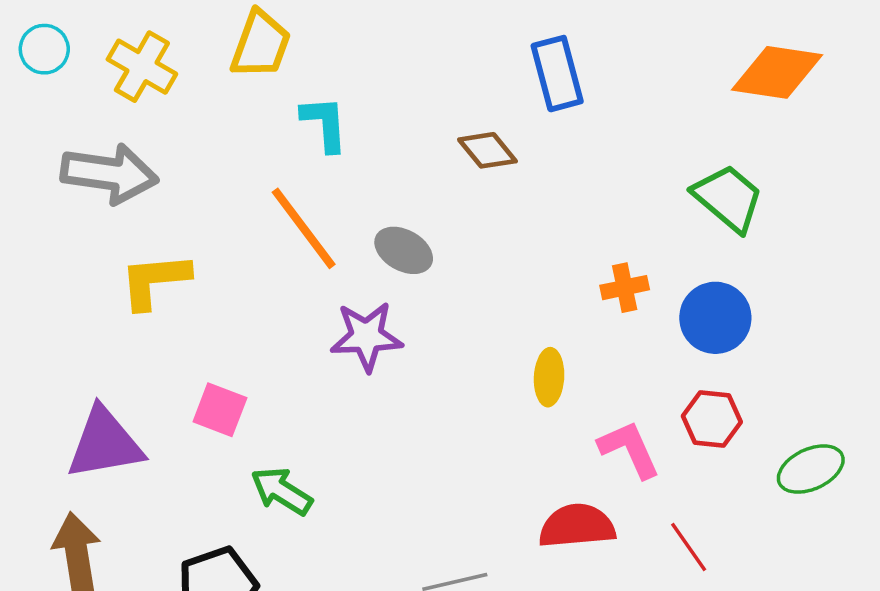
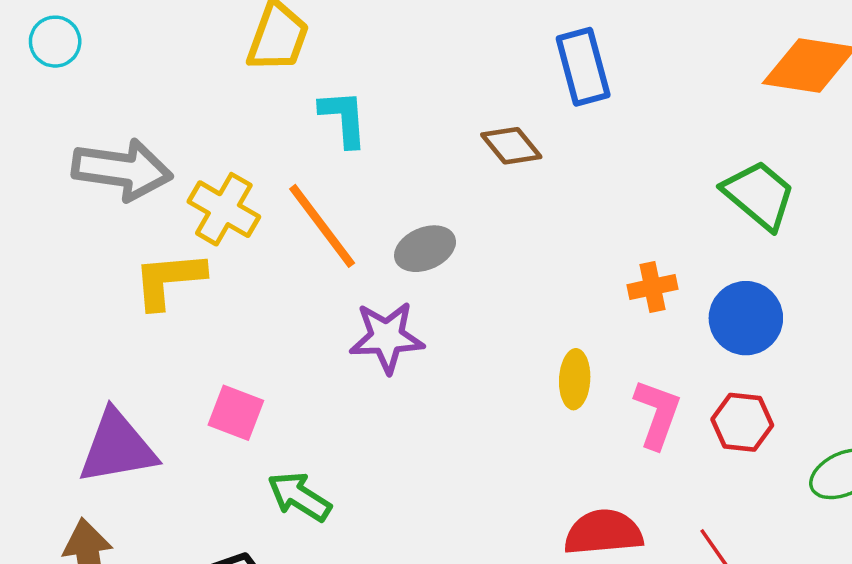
yellow cross: (142, 67) -> (224, 209), moved
gray ellipse: (404, 250) -> (425, 249), turned -52
pink L-shape: (629, 449) -> (657, 414), moved, turned 44

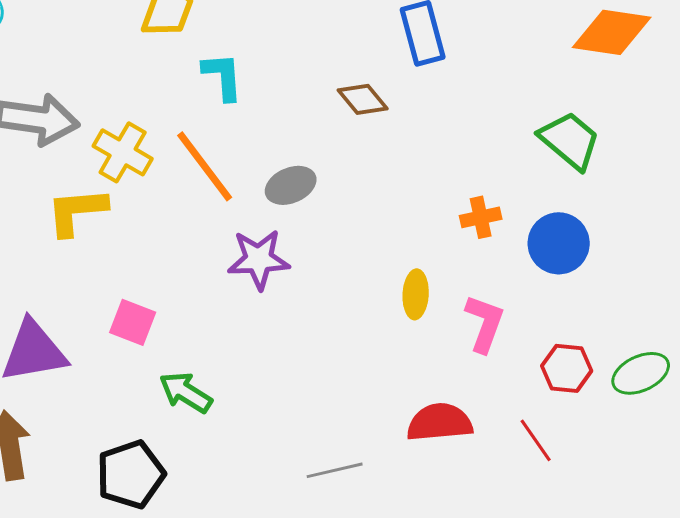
red hexagon: (742, 422) -> (567, 368), moved

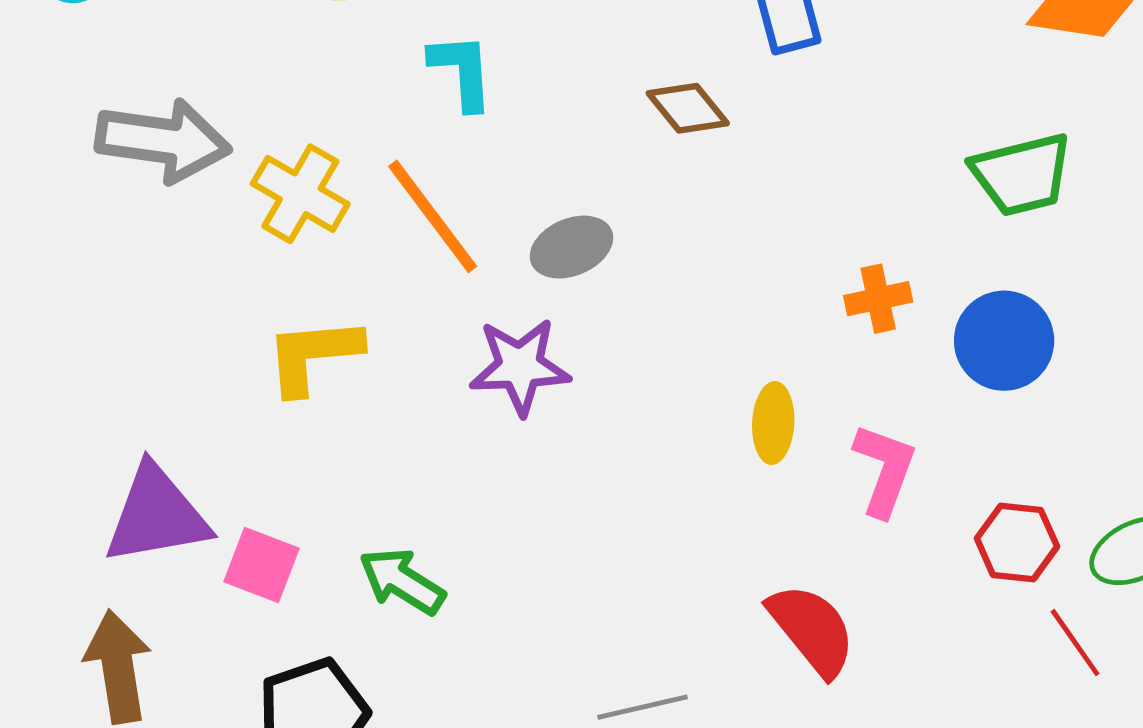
green trapezoid: (570, 140) -> (1022, 174), turned 126
yellow L-shape: (77, 211) -> (313, 355), moved
pink square: (133, 322) -> (262, 565), moved
red semicircle: (440, 422) -> (812, 630), turned 56
red line: (536, 440) -> (1075, 643), moved

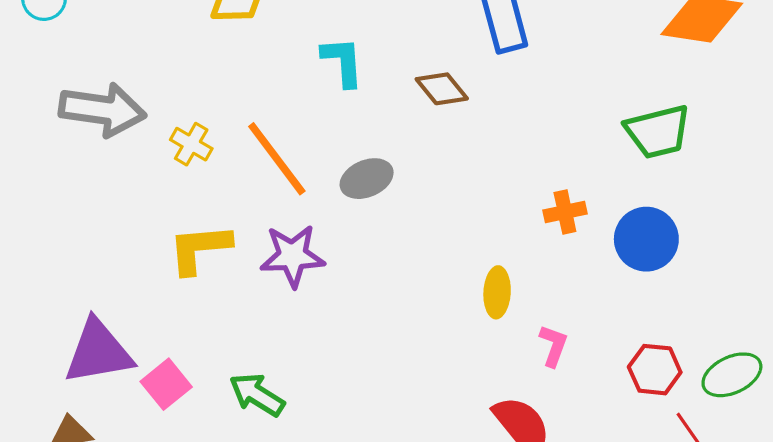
cyan L-shape: (462, 71) -> (343, 62), moved
yellow cross: (300, 194) -> (191, 144), size x0.7
purple star: (520, 367) -> (292, 256), moved
pink L-shape: (885, 470) -> (553, 346), moved, size x0.7
pink square: (262, 565) -> (166, 384), turned 30

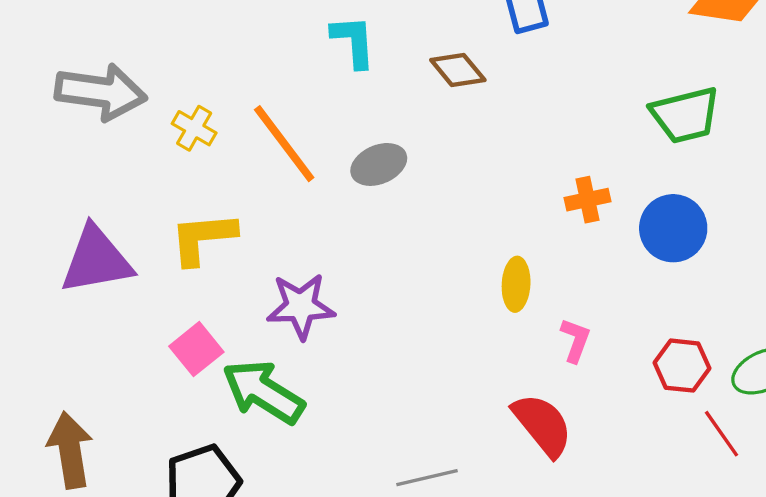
purple star: (292, 256) -> (301, 306), moved
purple triangle: (98, 352) -> (96, 260), moved
pink square: (166, 384) -> (196, 349), moved
green arrow: (257, 395) -> (263, 392), size x1.4

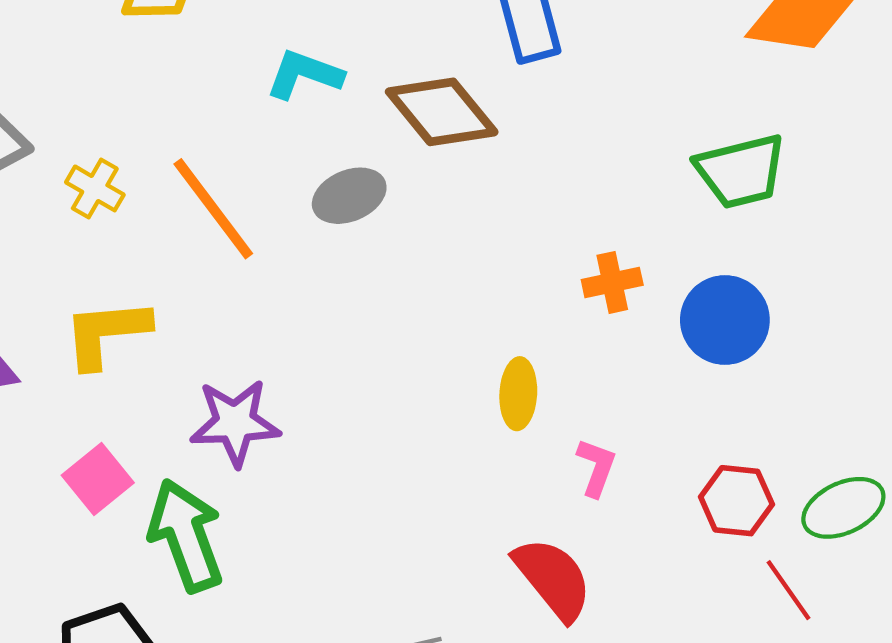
cyan L-shape: (353, 41) -> (304, 74), turned -66
brown diamond: (458, 70) -> (442, 112), size x1.5
gray ellipse: (379, 164) -> (349, 196), moved
green arrow: (263, 392) -> (186, 535), turned 38

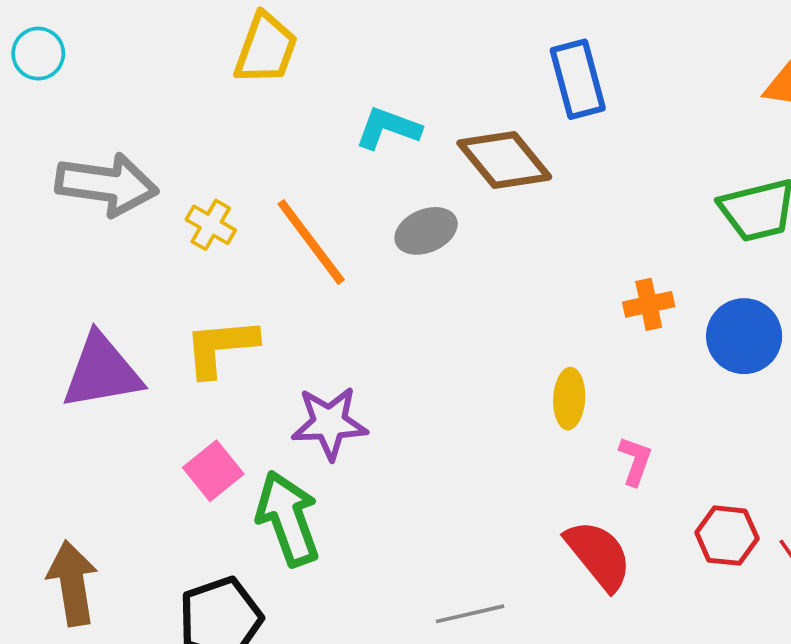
red hexagon: (736, 501) -> (727, 536), moved

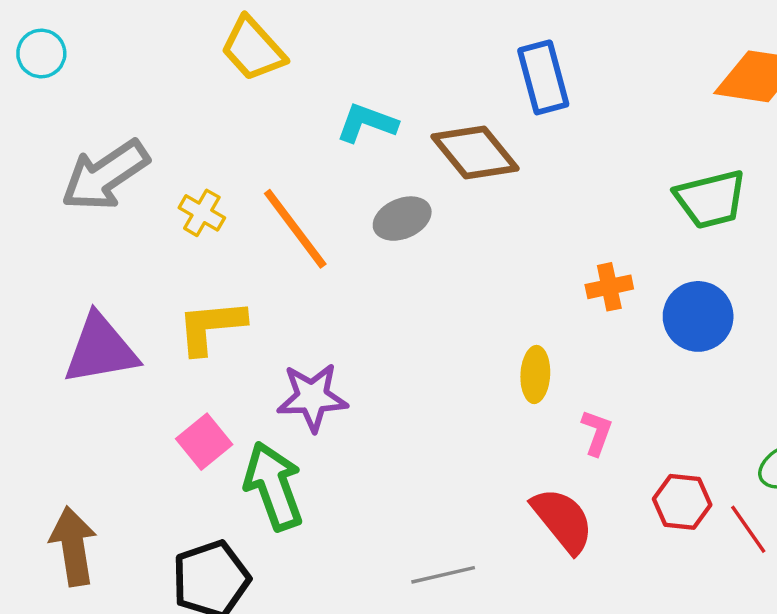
yellow trapezoid: (266, 49) -> (253, 49), turned 118
gray arrow: (107, 184) -> (105, 175), turned 138

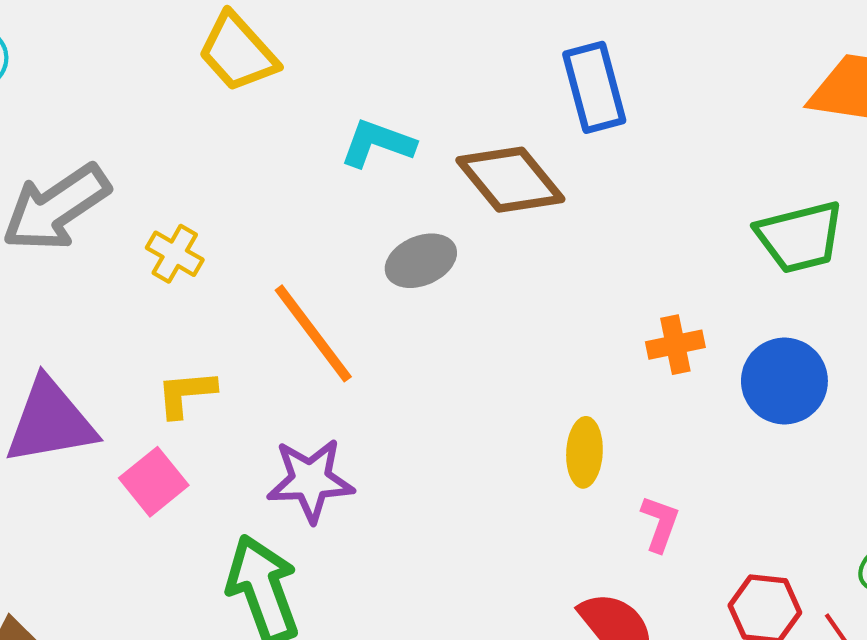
orange line: (295, 229) -> (313, 333), moved
yellow L-shape: (211, 327) -> (186, 394), size x0.7
pink square: (204, 442) -> (154, 482), moved

